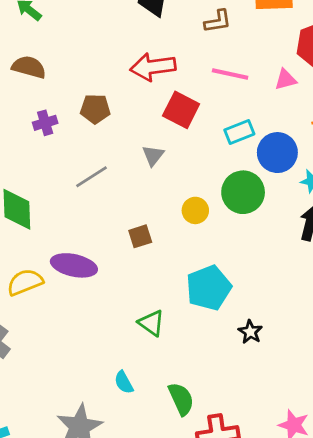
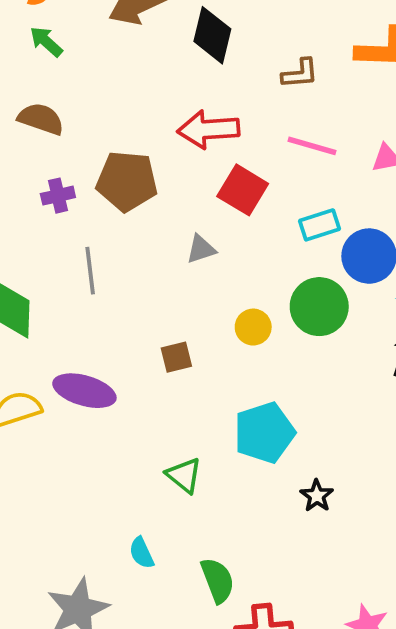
brown pentagon: (95, 109) -> (127, 181), size x1.5
gray triangle: (153, 155) -> (201, 249), turned 30
gray line: (92, 177) -> (90, 271), moved, turned -68

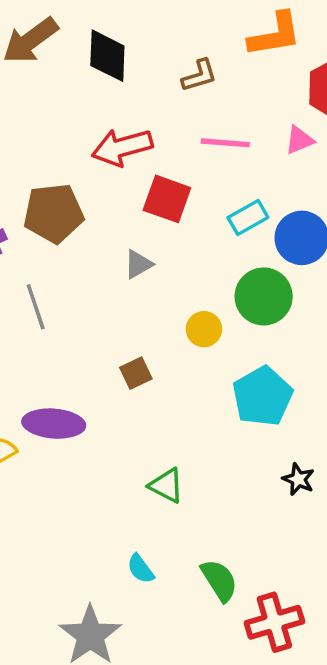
cyan pentagon: (264, 433) -> (262, 396), moved

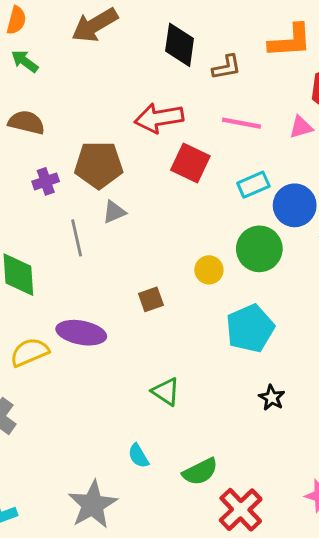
black diamond: (107, 56) -> (180, 45), moved
gray triangle: (138, 264) -> (114, 212), moved
green semicircle: (219, 580) -> (200, 472), turned 90
red cross: (274, 622) -> (241, 510), turned -33

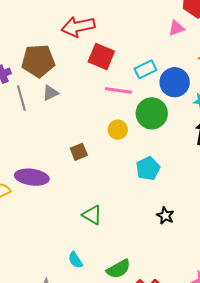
pink line: (242, 123) -> (119, 91), moved
gray line: (77, 238) -> (21, 98), moved
cyan pentagon: (250, 328) -> (148, 169), size x0.7

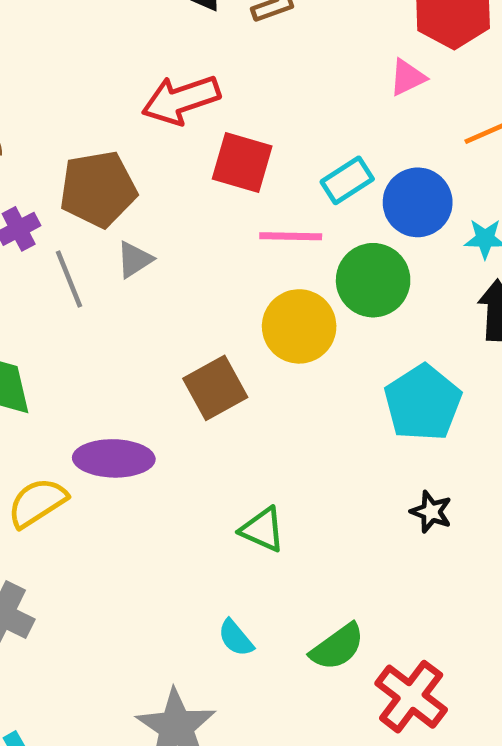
yellow circle: (118, 130) -> (299, 326), size x1.6
brown square: (79, 152) -> (215, 388), size x1.5
cyan pentagon: (148, 169) -> (423, 403), moved, size x1.4

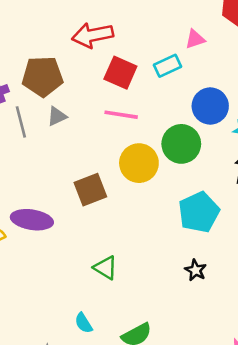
pink triangle: (407, 77) -> (195, 39), moved
cyan rectangle: (347, 180) -> (168, 66), moved
pink line: (291, 236) -> (121, 115), moved

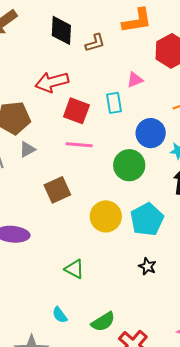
cyan rectangle: (168, 66) -> (114, 103), turned -70
yellow circle: (139, 163) -> (106, 216), moved
brown square: (90, 190) -> (57, 190), moved

